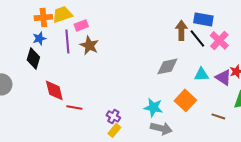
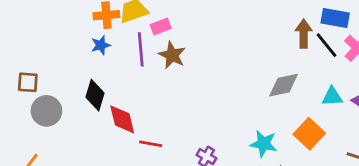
black diamond: (33, 58) -> (95, 95), moved

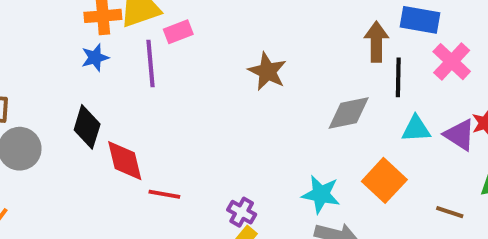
black line: (326, 45) -> (398, 77), moved, turned 40
brown star: (172, 55) -> (267, 71), moved

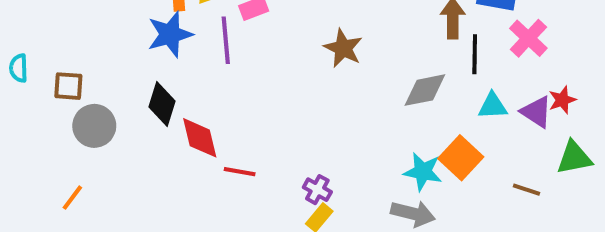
blue star: (95, 58) -> (170, 34), size x1.6
cyan star: (321, 194) -> (423, 172), moved

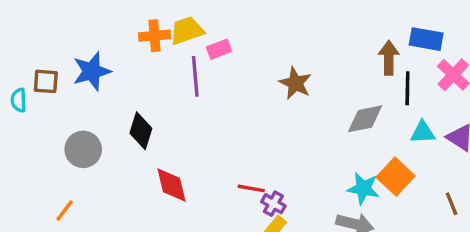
blue star: (170, 34) -> (92, 71), moved
brown square: (68, 86) -> (46, 81), moved
red diamond: (200, 138) -> (171, 185), moved
red line: (240, 172) -> (251, 188), moved
brown line: (526, 190) -> (452, 204), turned 50

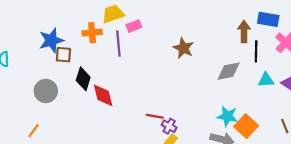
orange cross: (154, 36) -> (92, 33), moved
brown square: (46, 81) -> (63, 55), moved
orange square: (396, 177) -> (246, 126), moved
red diamond: (171, 185) -> (103, 95), moved

